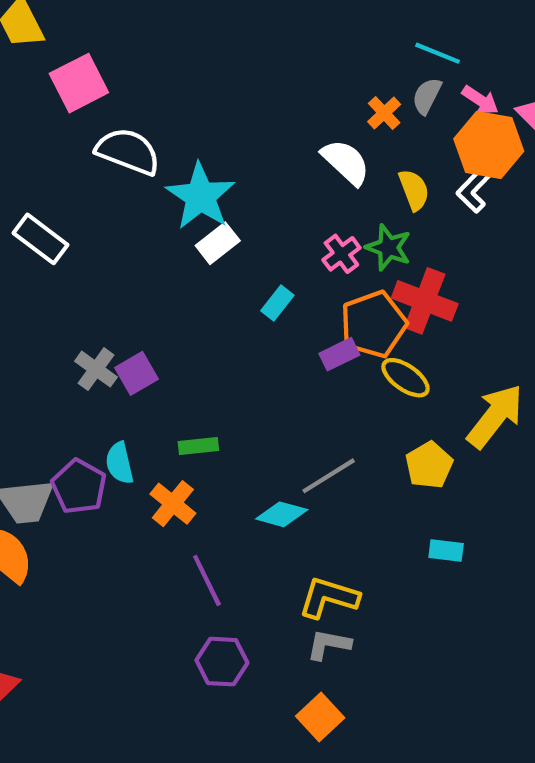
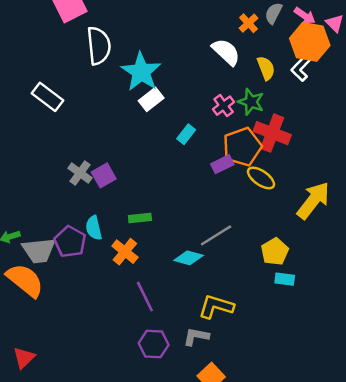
white semicircle: (128, 151) -> (99, 46), turned 63
yellow pentagon: (429, 465) -> (275, 252), moved
gray L-shape: (329, 644) -> (196, 336), moved

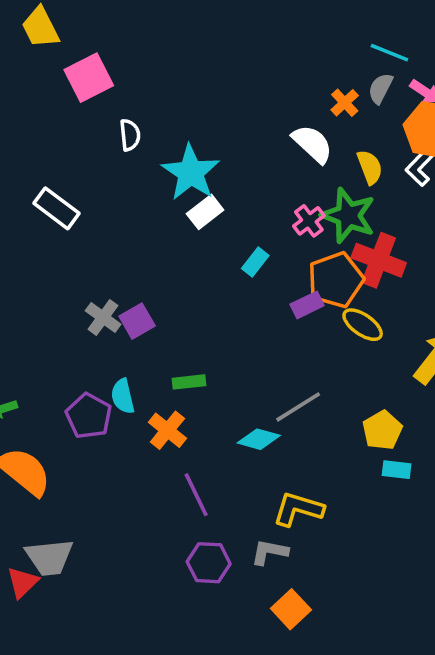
white semicircle: (99, 46) -> (130, 135), size x0.6
green star: (251, 102) -> (348, 215), size x1.4
gray trapezoid: (39, 250) -> (49, 557), moved

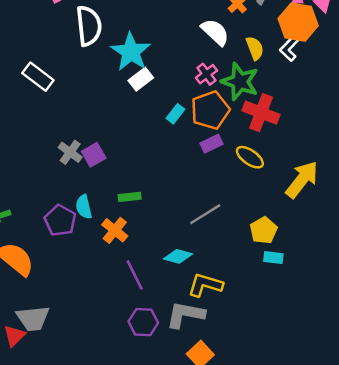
white semicircle: (130, 135) -> (89, 26), size x1.8
pink cross: (309, 221) -> (206, 74), moved
orange pentagon: (336, 280) -> (210, 110), moved
cyan diamond: (259, 439) -> (178, 256), moved
gray L-shape: (269, 552) -> (185, 315), size x1.5

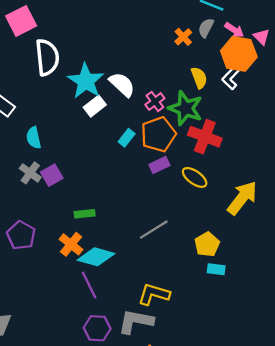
white semicircle: (215, 32) -> (122, 84), moved
cyan semicircle: (84, 207) -> (34, 138), moved
cyan diamond: (178, 256) -> (96, 257), moved, size x1.4

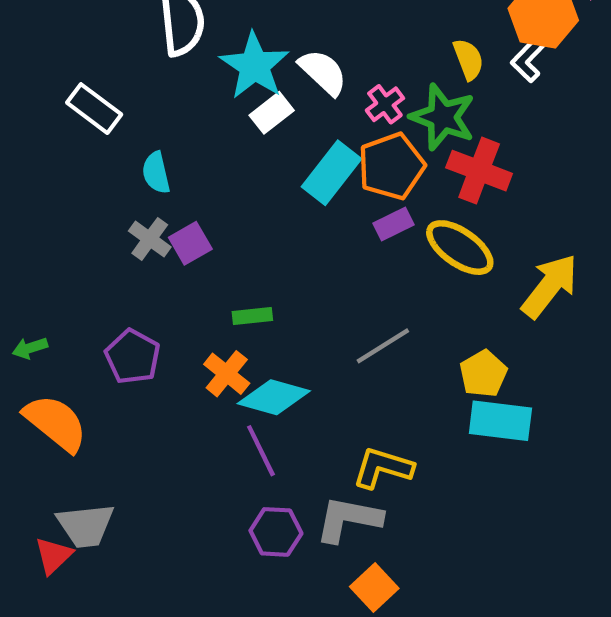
cyan rectangle: (127, 138) -> (331, 173), size x1.8
yellow ellipse: (195, 177) -> (460, 248), size x1.4
cyan rectangle: (216, 269) -> (500, 421), size x1.8

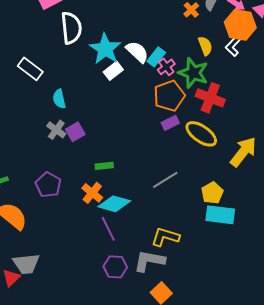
cyan rectangle: (331, 173) -> (156, 57), moved, size x0.7

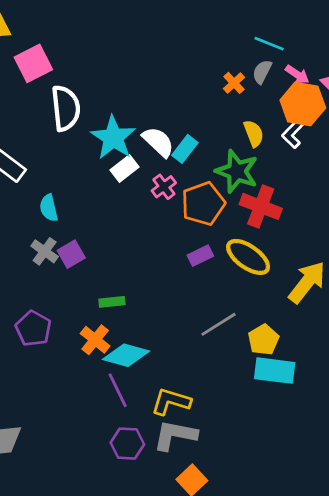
pink cross: (166, 67) -> (164, 187), moved
purple rectangle: (170, 123) -> (200, 256), moved
gray line: (165, 180) -> (219, 324), moved
yellow L-shape: (165, 237) -> (171, 401), moved

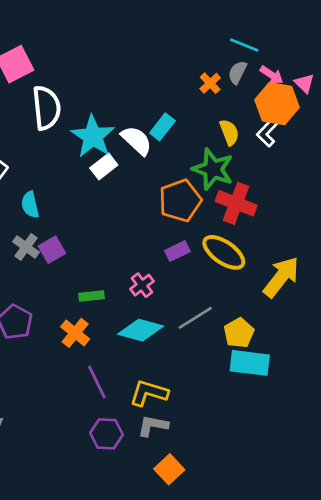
cyan rectangle: (185, 149) -> (162, 127), moved
pink cross: (164, 187) -> (142, 285), moved
cyan diamond: (126, 355) -> (141, 330), moved
gray L-shape: (175, 435) -> (153, 426), size x0.7

